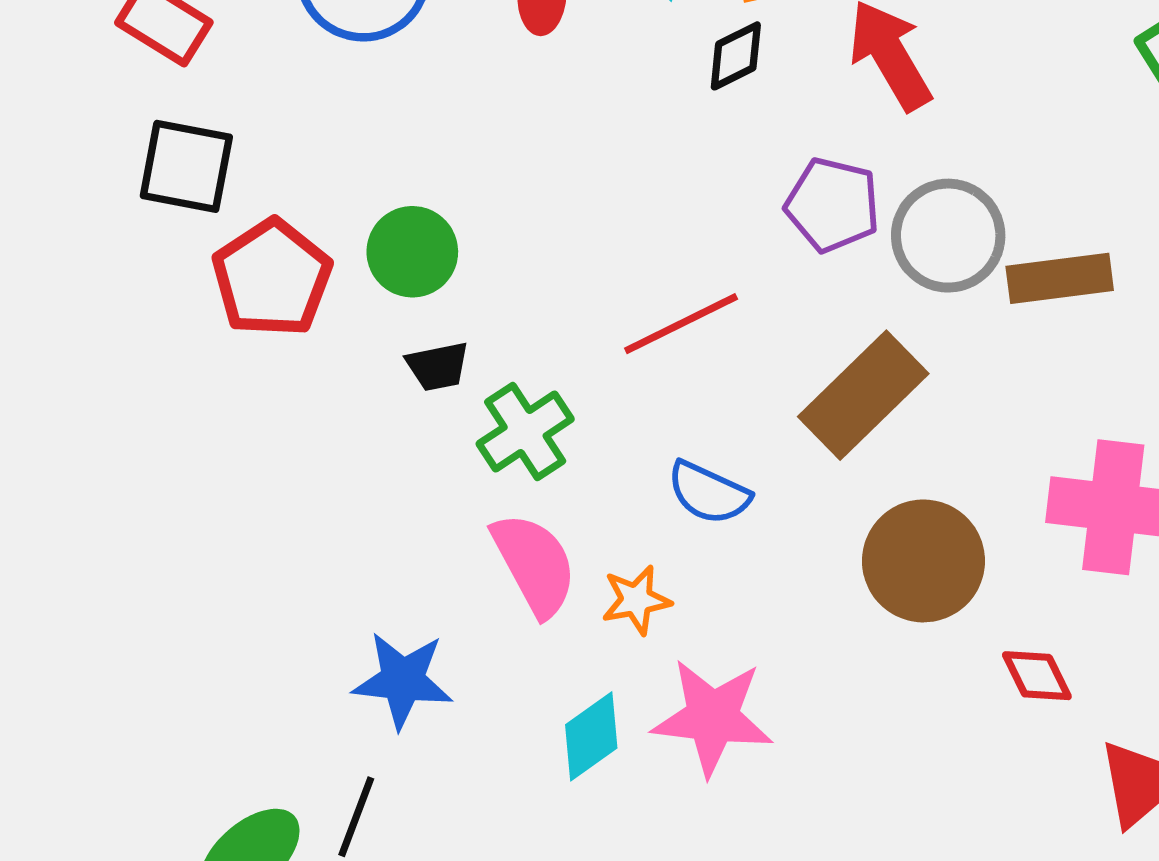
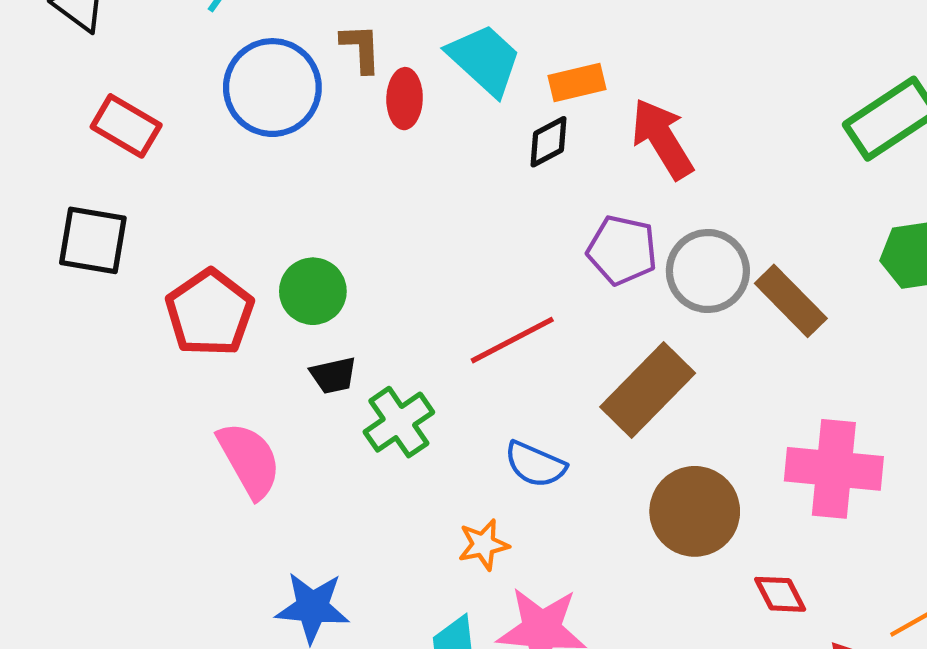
black square: (186, 166) -> (93, 240), moved
brown rectangle: (1060, 278) -> (791, 301), turned 54
pink semicircle: (534, 564) -> (249, 460), moved

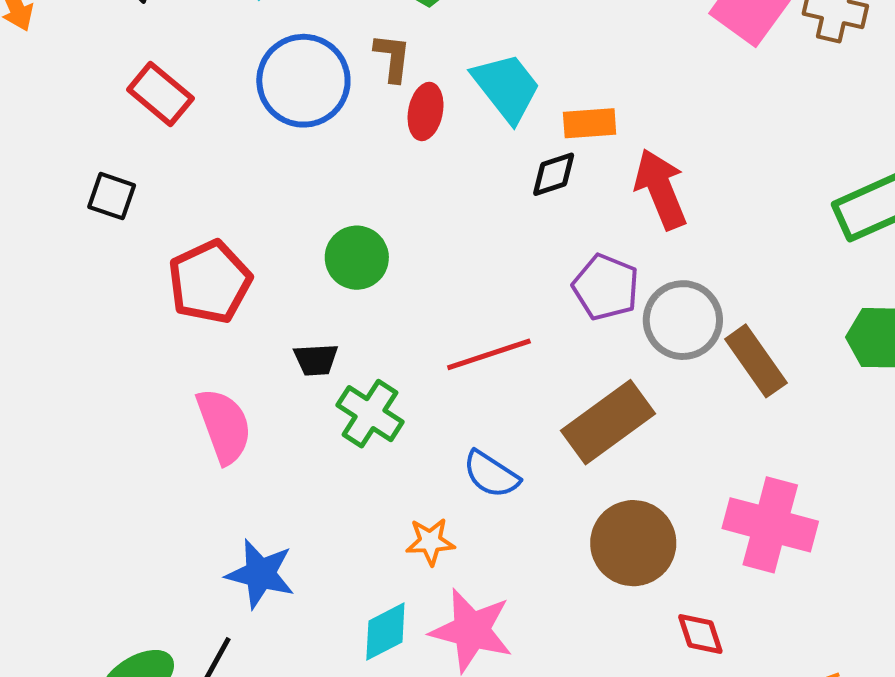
black square: (93, 240) -> (112, 196), size x0.7
green circle: (313, 291) -> (357, 258), moved
green cross: (399, 422) -> (370, 414), turned -32

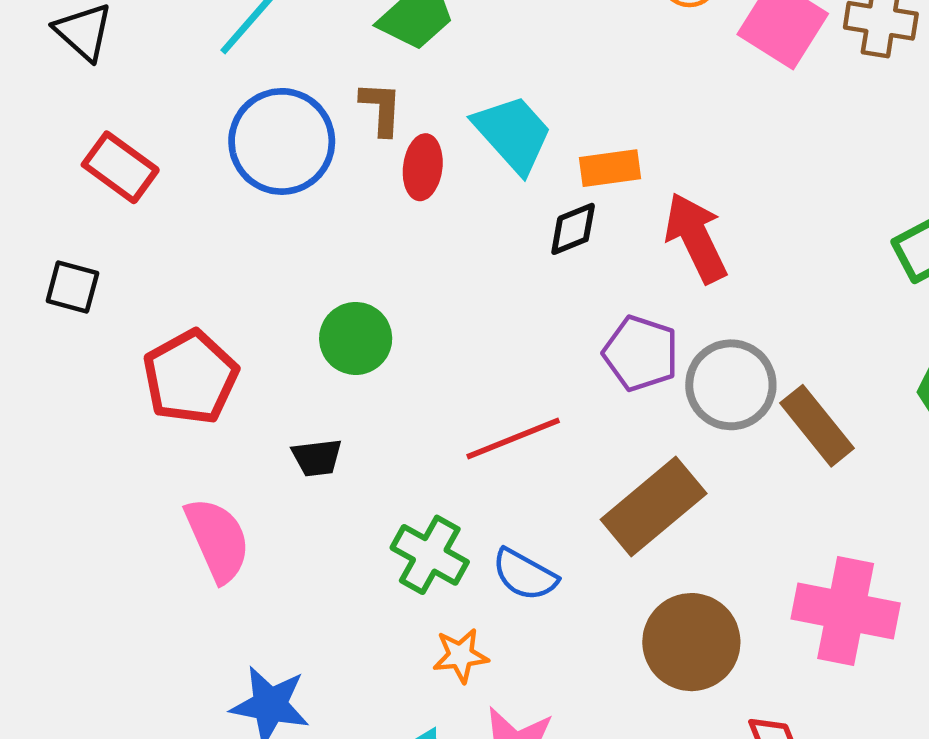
green cross: (370, 414) -> (430, 555), moved

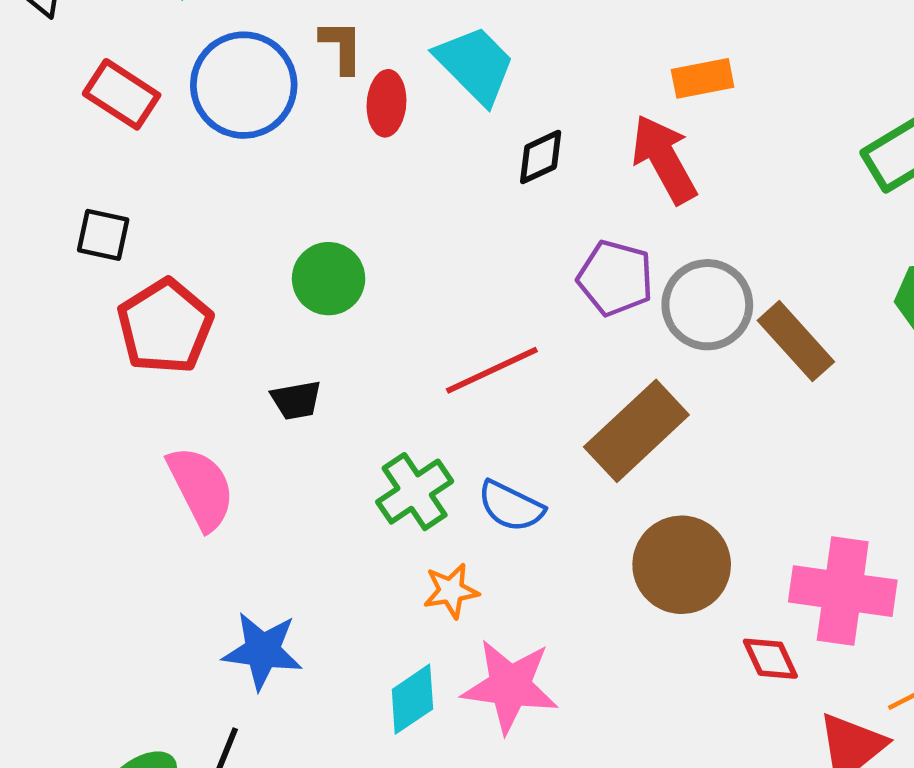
red rectangle: (120, 167) -> (122, 94), moved
orange rectangle: (610, 168) -> (703, 78), moved
black square: (72, 287) -> (103, 235), moved
green cross: (430, 555) -> (415, 492), turned 30
pink cross: (846, 611) -> (843, 591), moved

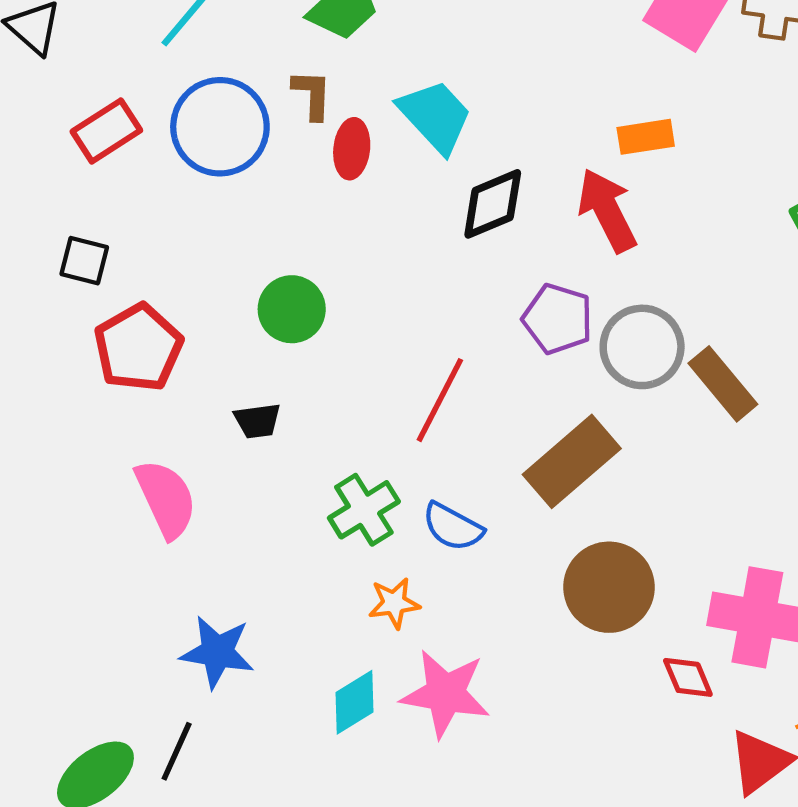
red rectangle: (122, 94) -> (106, 131), turned -68
black diamond: (541, 157) -> (493, 204), size x1.4
red line: (492, 370) -> (440, 400), turned -40

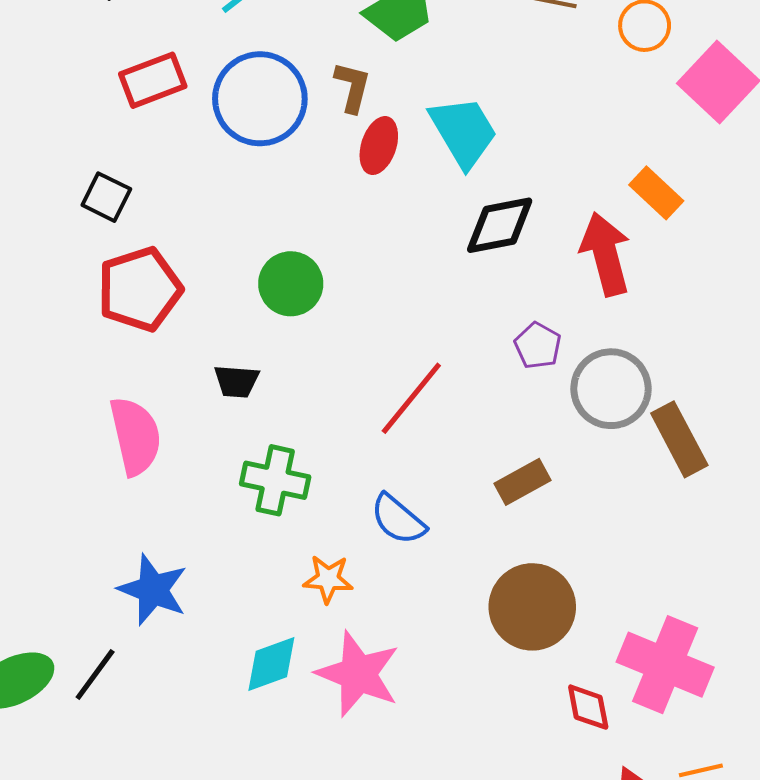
orange rectangle: (646, 137) -> (656, 193), turned 40
purple pentagon: (558, 319) -> (538, 346), size x0.7
brown rectangle: (572, 461) -> (523, 482), size x0.6
green cross: (364, 510) -> (275, 480), moved, turned 32

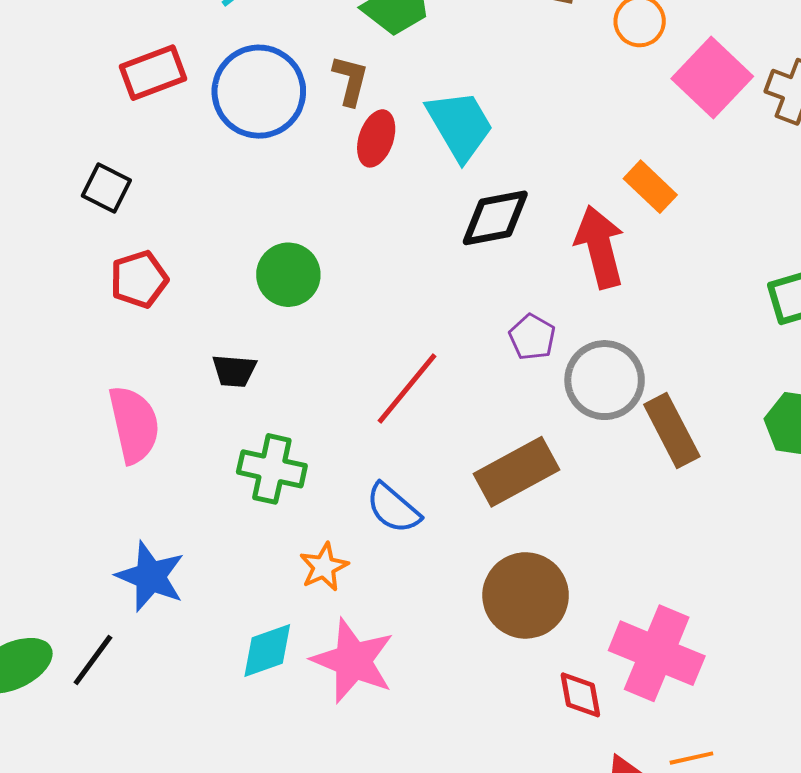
red pentagon: (140, 289) -> (139, 279), size x0.7
brown rectangle: (523, 482) -> (517, 472), size x1.5
orange star: (328, 579) -> (324, 567), turned -30

